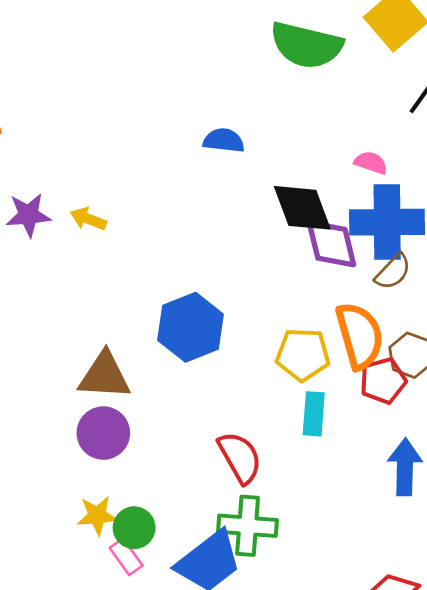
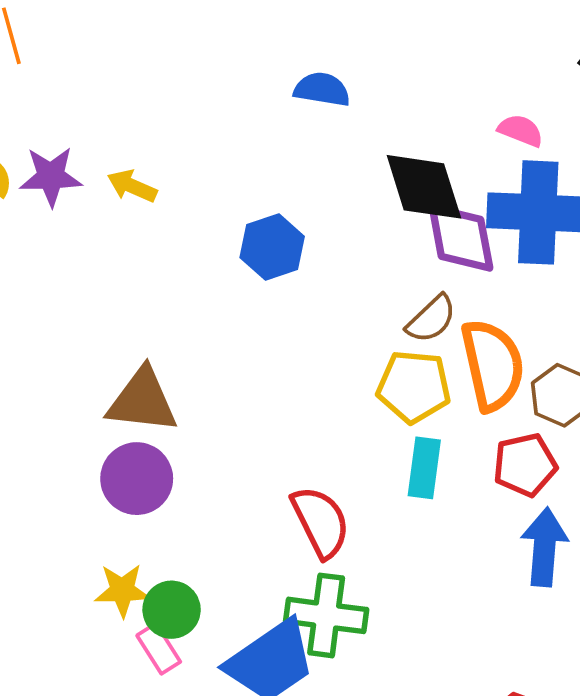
brown semicircle: (393, 272) -> (431, 319), moved
blue hexagon: (191, 327) -> (272, 247), moved, size x0.7
red pentagon: (383, 381) -> (525, 465), moved

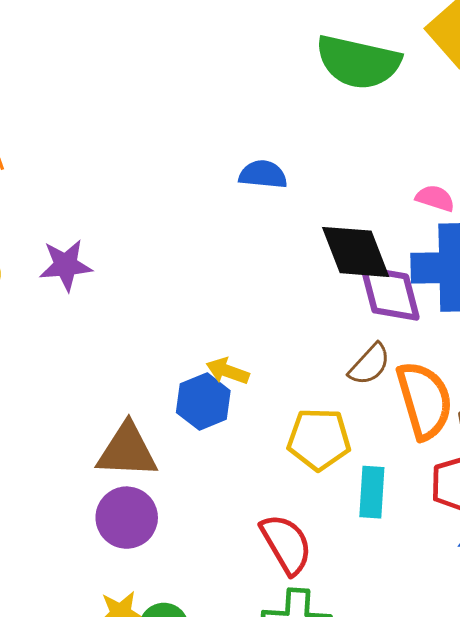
purple star: (51, 176) -> (66, 265), moved
yellow arrow: (132, 186) -> (228, 371), moved
blue hexagon: (272, 247) -> (203, 402), moved
yellow pentagon: (414, 387) -> (319, 439), moved

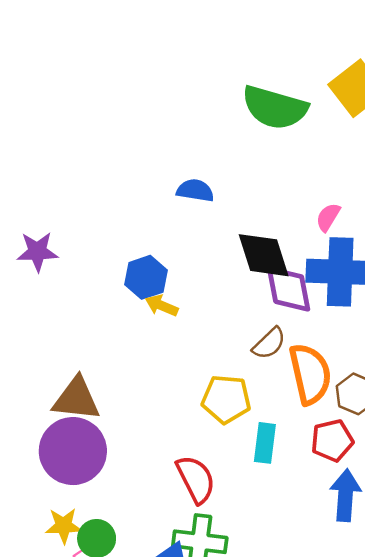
pink semicircle: (435, 198) -> (328, 217), turned -80
yellow arrow: (228, 371) -> (162, 306), moved
blue hexagon: (203, 402) -> (146, 277), moved
purple circle: (127, 518) -> (73, 451), size x1.4

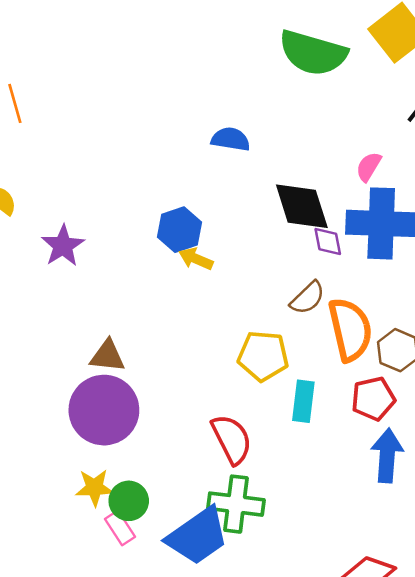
purple star: (37, 252) -> (63, 246), moved, turned -30
purple diamond: (289, 289) -> (328, 241), size x0.6
brown triangle: (76, 399) -> (107, 356), size x0.7

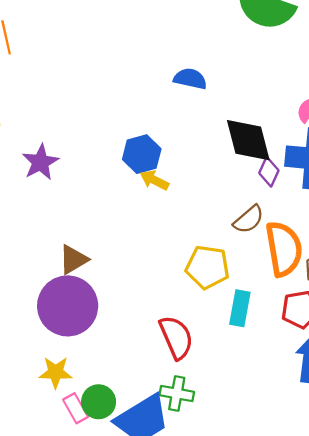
purple diamond: (328, 241) -> (269, 172), turned 32
brown triangle: (107, 356) -> (73, 259), turned -40
green circle: (129, 501) -> (99, 402), moved
green cross: (236, 504) -> (177, 394), size x0.7

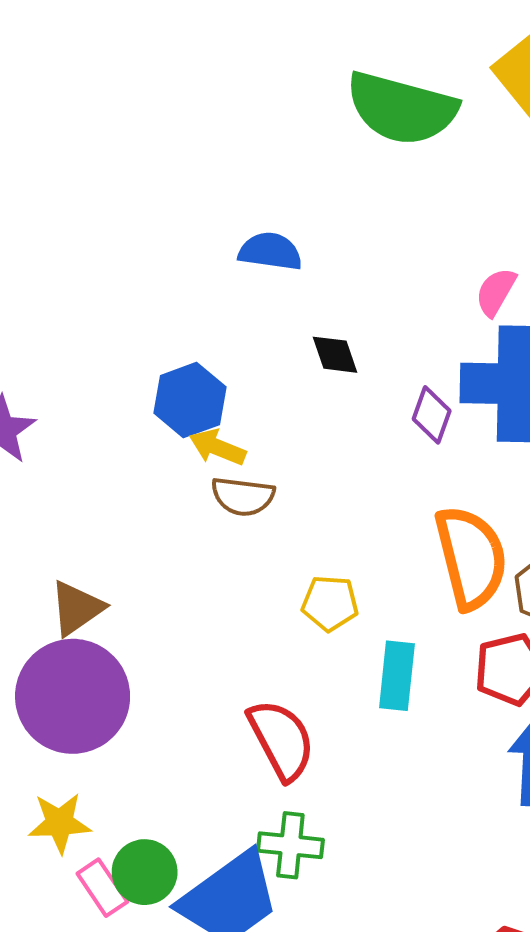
black diamond: (248, 140) -> (335, 355), moved, size x0.5
brown semicircle: (249, 219) -> (243, 496), moved, turned 52
yellow pentagon: (208, 267) -> (330, 603), size x0.7

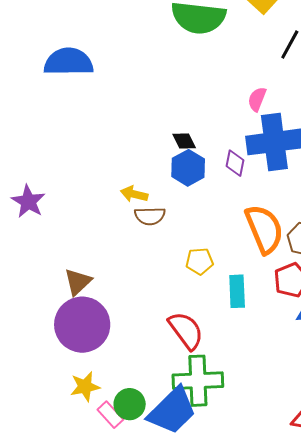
blue semicircle: (270, 251) -> (69, 62), moved, size x1.6
blue hexagon: (190, 400) -> (188, 168), moved
green cross: (290, 845) -> (198, 381), size x1.6

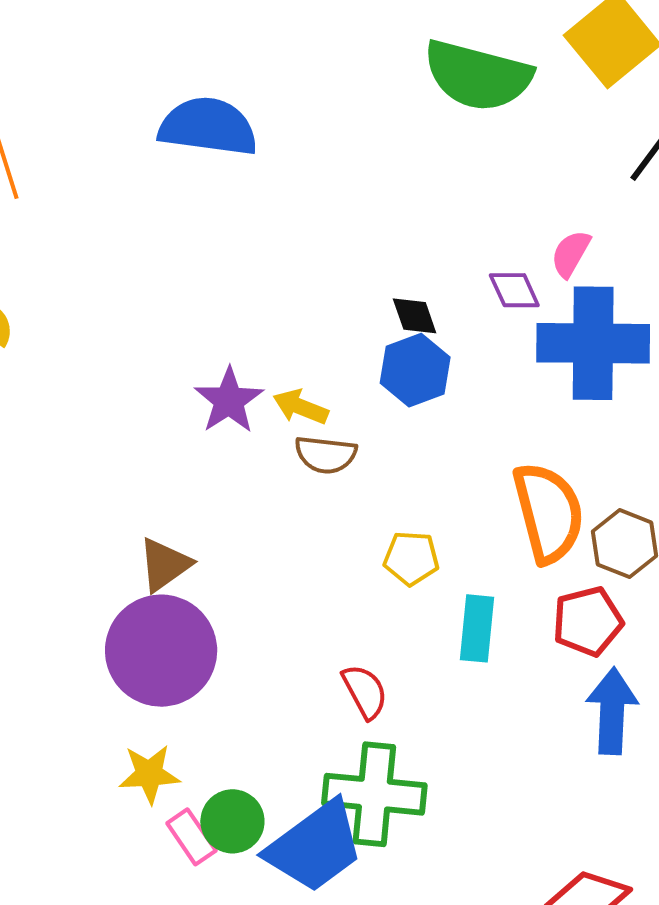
purple diamond: (235, 163) -> (514, 290), moved, turned -44
purple star: (28, 201) -> (229, 400), moved
red semicircle: (186, 330) -> (365, 691), size x0.7

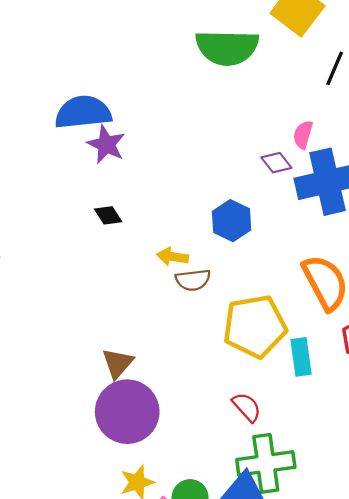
black diamond: (415, 316) -> (108, 215), moved
purple star: (229, 400) -> (106, 144), moved
yellow pentagon: (411, 558) -> (255, 326), size x2.0

